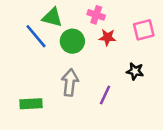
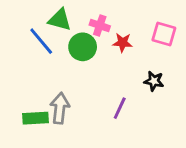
pink cross: (96, 15) -> (100, 25), moved
pink square: (144, 30) -> (164, 34), turned 30
gray arrow: (70, 82) -> (60, 108), moved

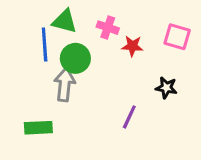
blue line: (41, 41) -> (45, 44), turned 36
green circle: (83, 47) -> (75, 58), moved
gray arrow: (60, 108) -> (65, 85), moved

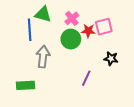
pink cross: (108, 28) -> (72, 18), turned 32
pink square: (177, 37) -> (104, 27), moved, turned -30
green circle: (75, 58) -> (71, 39), moved

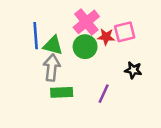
green triangle: (43, 14) -> (53, 45), moved
pink cross: (72, 18) -> (86, 22), size x1.5
green rectangle: (25, 85) -> (62, 92), moved

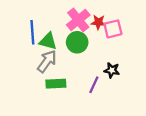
red star: (106, 37) -> (98, 22), moved
gray arrow: (52, 68) -> (47, 61), turned 30
black star: (133, 70) -> (112, 70), moved

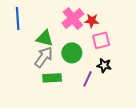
pink square: (113, 29) -> (101, 40), moved
blue line: (32, 32) -> (18, 18), moved
green circle: (77, 42) -> (72, 53), moved

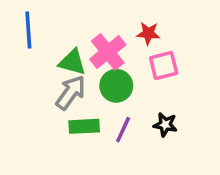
pink cross: (73, 18) -> (108, 52), moved
black star: (104, 65) -> (165, 125), moved
purple line: (88, 79) -> (123, 130), moved

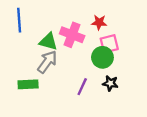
pink cross: (108, 52) -> (72, 35), turned -30
green circle: (116, 86) -> (102, 57), moved
green rectangle: (84, 126) -> (28, 84), moved

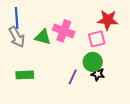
red star: (99, 22) -> (108, 20), moved, size x1.5
green circle: (102, 57) -> (93, 62), moved
gray arrow: (47, 62) -> (17, 37), moved, turned 115

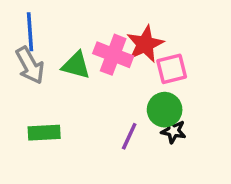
red star: (108, 20) -> (145, 44), moved, turned -30

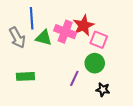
blue line: (30, 32) -> (32, 18), moved
pink square: (172, 69) -> (99, 40), turned 36
black star: (173, 131) -> (103, 90), moved

